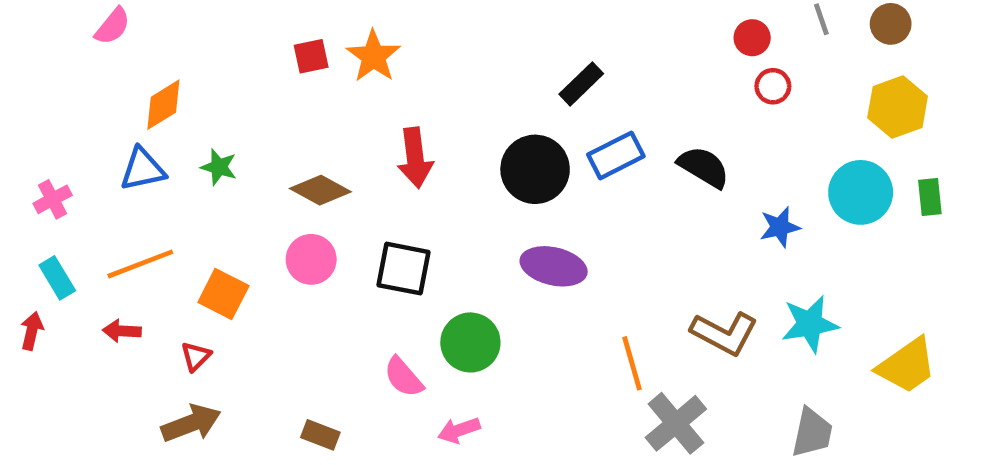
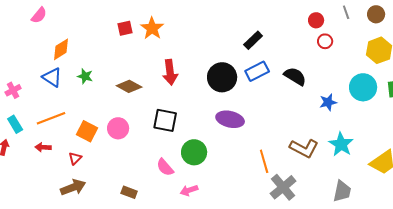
black rectangle: (581, 84) -> (253, 40), moved
blue triangle: (143, 169) -> (52, 77), turned 45
pink circle: (311, 259) -> (118, 128), moved
cyan star: (810, 324) -> (341, 144), turned -30

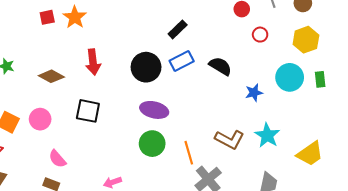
red circle: (325, 41) -> (260, 35), moved
green circle: (194, 152) -> (152, 144), moved
pink semicircle: (165, 167) -> (57, 159), moved

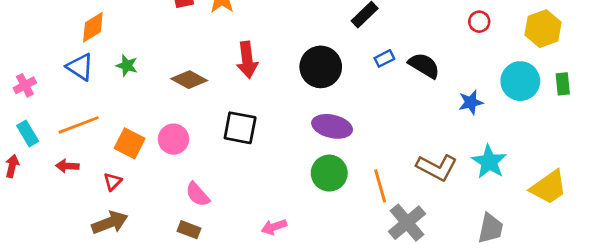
blue rectangle: (182, 61) -> (384, 58), moved, size x0.6

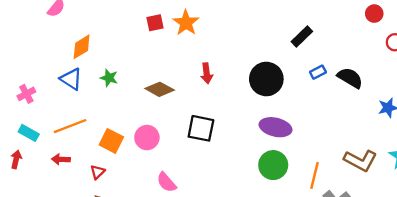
red arrow: (247, 60) -> (207, 73), size x0.7
cyan rectangle: (28, 133) -> (29, 133), turned -30
orange line: (380, 186) -> (315, 175), turned 30

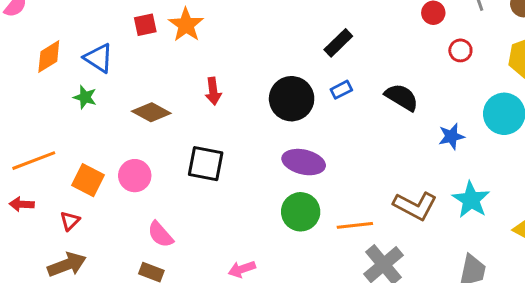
blue rectangle: (318, 72) -> (341, 90), moved
blue triangle: (71, 79) -> (99, 58), moved
orange line: (315, 175) -> (355, 225), turned 70

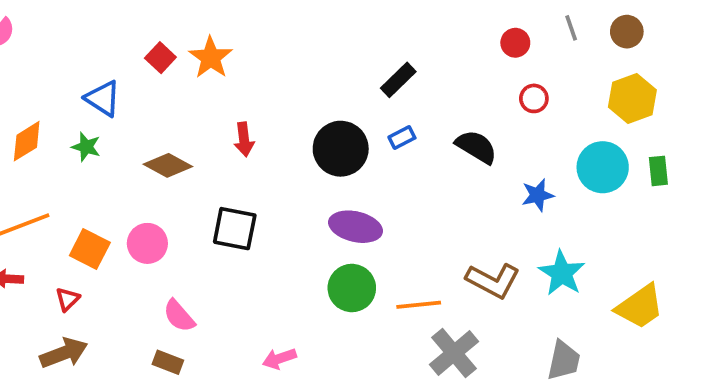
red square: (145, 25) -> (160, 58), turned -35
red circle: (460, 50) -> (534, 98), moved
orange diamond: (49, 56) -> (27, 141), moved

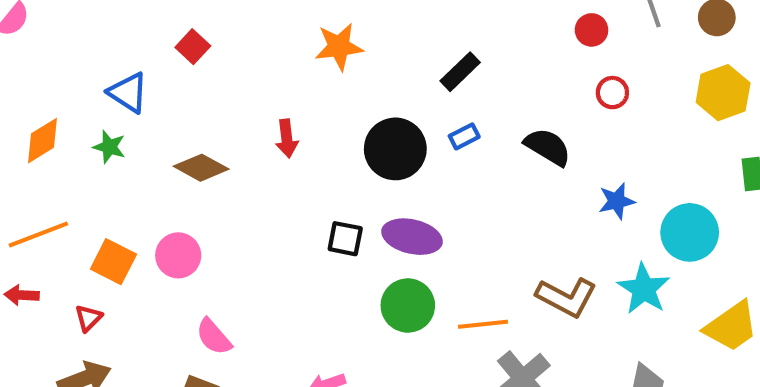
orange star: (211, 58) -> (339, 47), moved, turned 30
cyan circle: (603, 167) -> (690, 232), moved
black square: (235, 229) -> (345, 239), moved, size x0.7

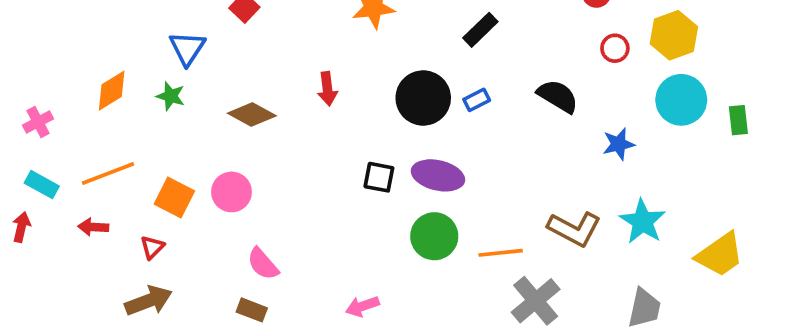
blue triangle: (128, 93) -> (187, 48), turned 30
yellow hexagon: (723, 93) -> (674, 35), moved
blue rectangle: (464, 136) -> (477, 100), moved
cyan circle: (690, 232) -> (681, 100), moved

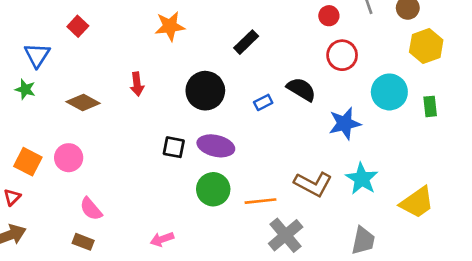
yellow hexagon: (674, 35) -> (426, 46), moved
red circle: (615, 48) -> (342, 55), size x1.5
blue rectangle: (477, 100) -> (263, 102), moved
blue star: (619, 144) -> (345, 124), size x1.4

